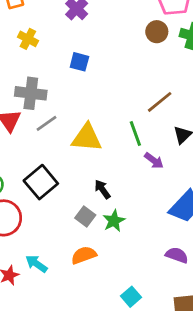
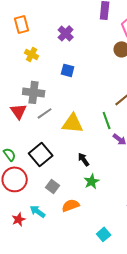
gray square: (85, 216) -> (53, 186), moved

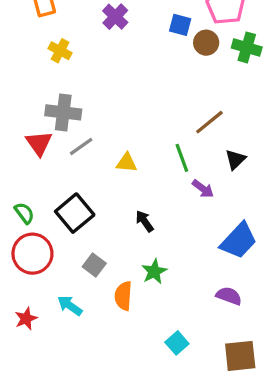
blue square: (68, 70) -> (180, 25), moved
yellow triangle: (73, 123) -> (127, 163), size x0.6
green star: (92, 181) -> (154, 271), moved
orange semicircle: (71, 205) -> (123, 296), turned -66
red star: (19, 219) -> (26, 319), moved

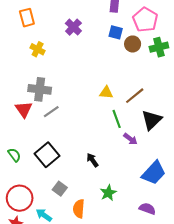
green cross: (247, 47) -> (159, 47), turned -30
black triangle: (235, 159) -> (152, 120), size x1.5
yellow triangle: (127, 163) -> (106, 93), moved
red circle: (32, 254) -> (20, 198), moved
green star: (154, 271) -> (108, 193), moved

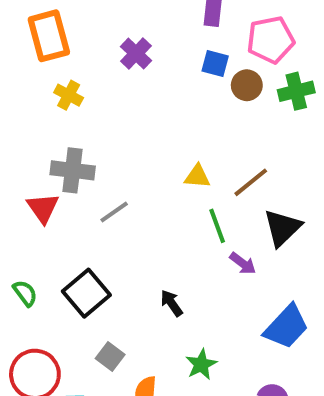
orange rectangle: (27, 18) -> (49, 36), size x1.4
pink pentagon: (145, 20) -> (271, 40), turned 30
gray line: (51, 112) -> (114, 212), moved

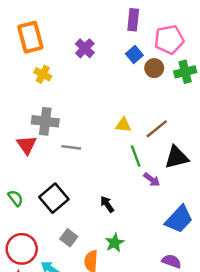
blue square: (215, 63) -> (134, 54), turned 35
gray line: (114, 212) -> (71, 147), turned 42
black triangle: (282, 228) -> (176, 157), turned 30
green star: (201, 364) -> (115, 243), moved

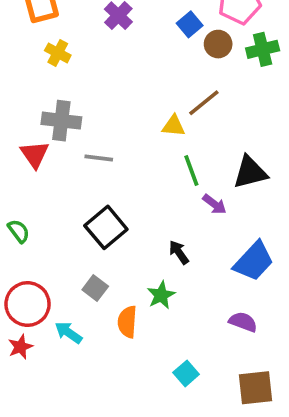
brown line: (157, 129) -> (204, 103), moved
black square: (54, 198) -> (106, 227), moved
black arrow: (107, 204) -> (179, 252), moved

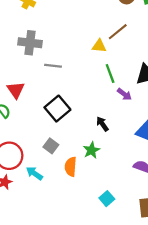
red triangle: (35, 154) -> (16, 90), moved

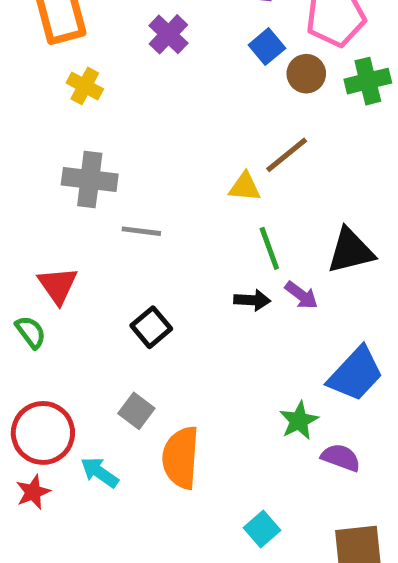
black square: (57, 109) -> (151, 327), size x0.7
black arrow: (102, 124) -> (252, 300), moved, turned 128
green star: (91, 150) -> (299, 421), moved
orange semicircle: (71, 167) -> (181, 458), size x1.4

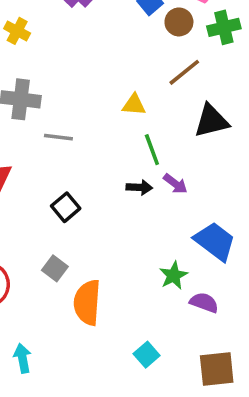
brown line: (287, 155) -> (184, 72), moved
black triangle: (351, 251) -> (211, 121), moved
blue trapezoid: (355, 374) -> (215, 241), turned -96
cyan arrow: (100, 472) -> (22, 358), moved, turned 44

